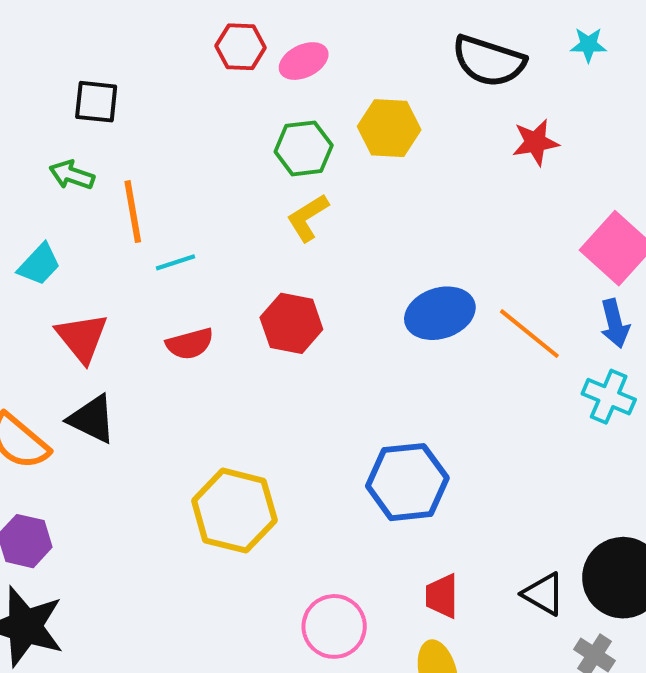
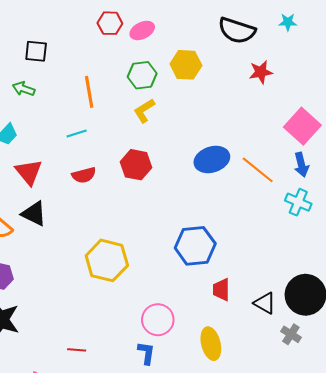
orange line: (133, 212) -> (89, 92), moved
red trapezoid: (442, 596) -> (221, 290), moved

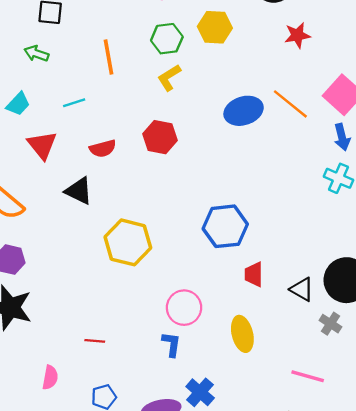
cyan line: (77, 133) -> (74, 103), moved
blue ellipse: (212, 159) -> (244, 111), moved
orange line: (258, 170) -> (290, 104), moved
black triangle: (34, 214) -> (79, 191), moved

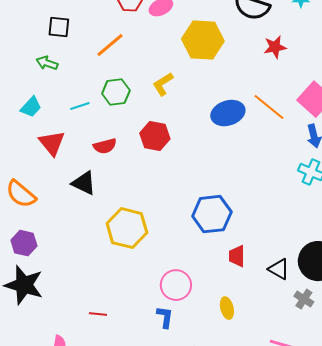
yellow hexagon: (215, 27) -> (203, 40), size x1.4
green hexagon: (167, 39) -> (116, 92), moved
orange line: (108, 57) -> (110, 45), moved, turned 60
yellow ellipse: (242, 334) -> (227, 308), size x0.7

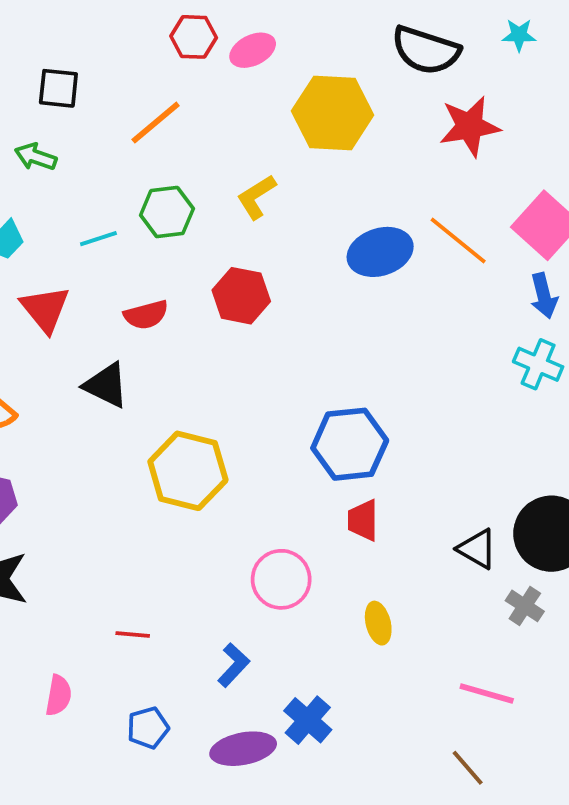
red star: (275, 47) -> (470, 126), size x1.4
red trapezoid: (237, 256) -> (363, 520), moved
blue L-shape: (165, 317) -> (234, 665), moved, turned 35

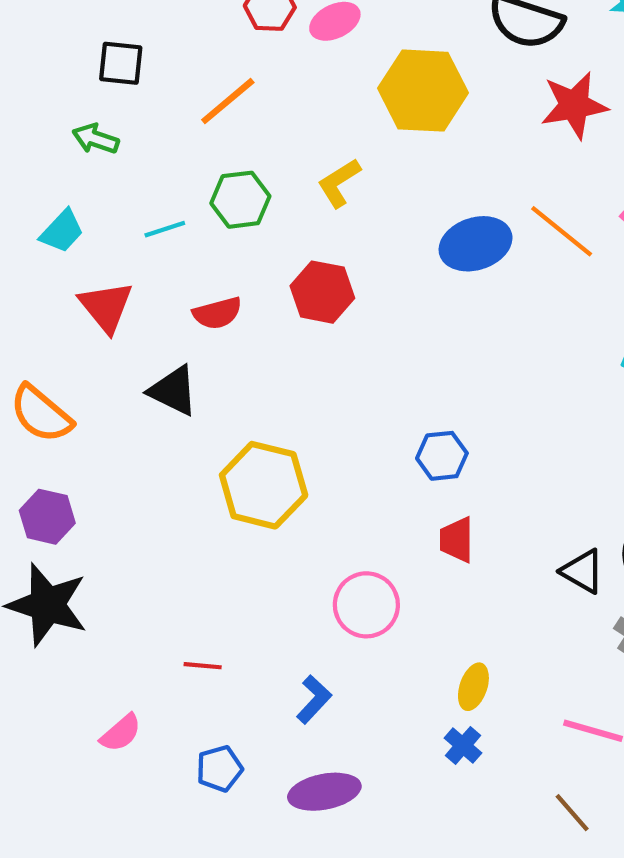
blue hexagon: (350, 444) -> (442, 456), size x0.6
yellow ellipse: (378, 623) -> (473, 687), moved, turned 33
pink semicircle: (58, 695) -> (121, 733), turned 39
blue cross: (308, 720) -> (463, 745), moved, size x0.7

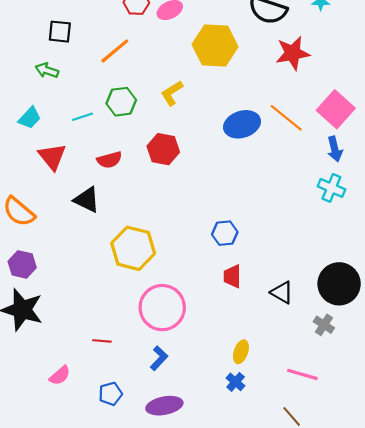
black triangle: (583, 571) -> (282, 292), moved
pink circle: (366, 605) -> (162, 308), moved, size x1.4

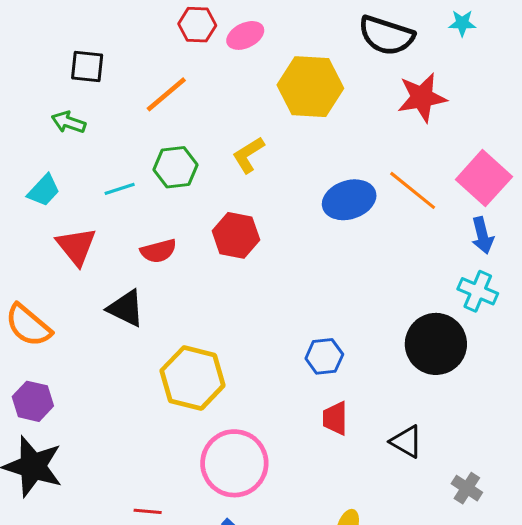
black circle: (339, 284) -> (436, 344), moved

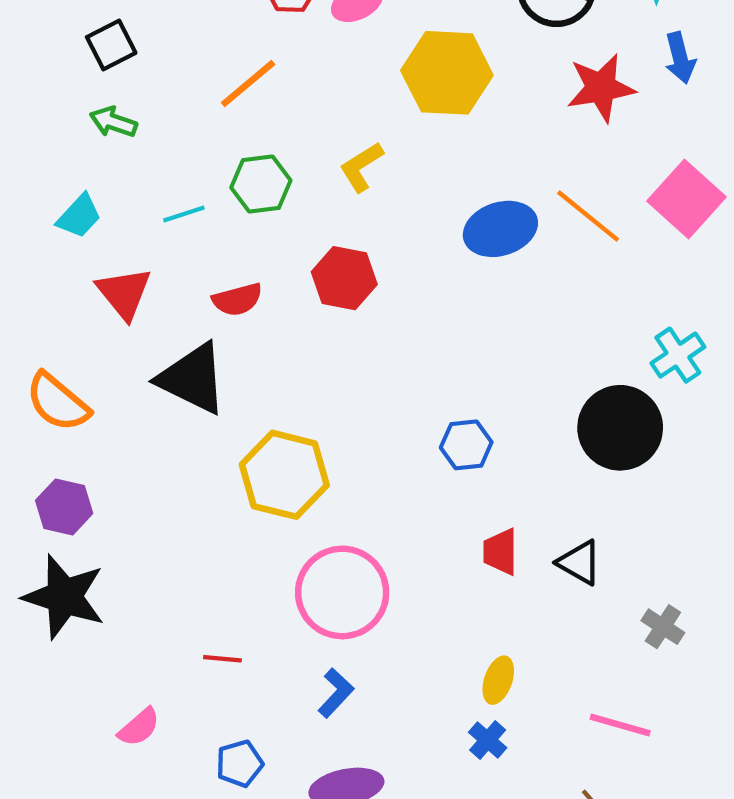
black square: (87, 66) -> (111, 45), moved, turned -33
blue arrow: (482, 235) -> (680, 58), moved
cyan cross: (478, 291) -> (678, 355), turned 33
black triangle: (126, 308) -> (192, 379), size x1.4
red trapezoid: (335, 418) -> (500, 552), moved

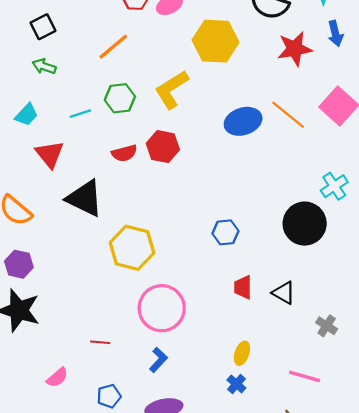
yellow L-shape: (361, 167) -> (172, 89), size x1.5
red semicircle: (237, 299) -> (124, 153), moved

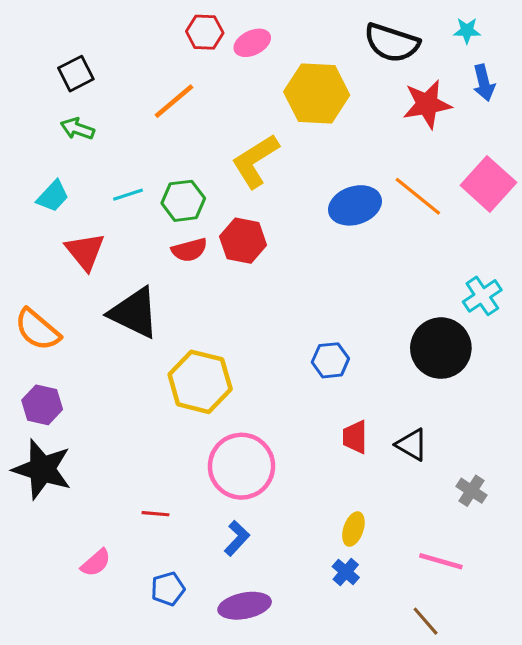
green hexagon: (120, 98) -> (183, 201), moved

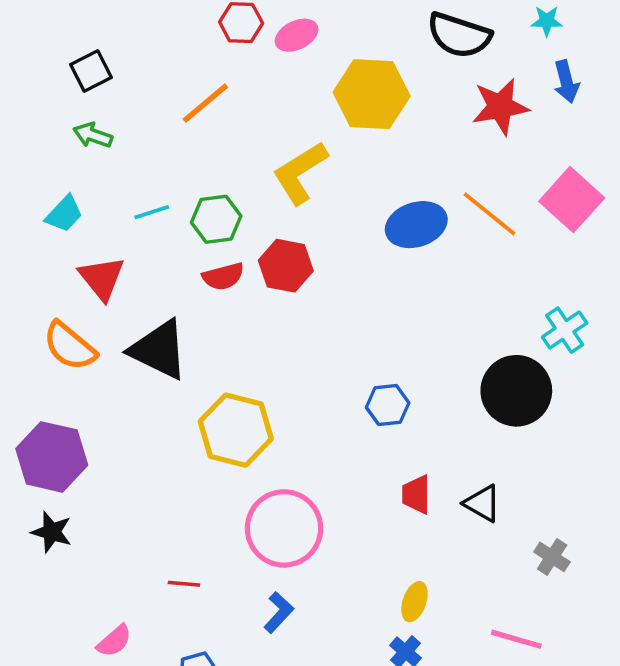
orange semicircle: (38, 330) -> (70, 346), moved
purple hexagon: (42, 405) -> (52, 457), size x1.5
black star: (42, 469) -> (52, 532), size x0.6

